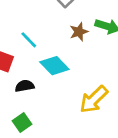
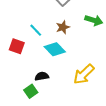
brown star: (79, 32) -> (63, 27), moved
black semicircle: (25, 86) -> (42, 76), moved

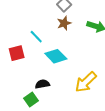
brown star: (63, 27) -> (64, 23), moved
red square: (17, 46) -> (17, 53), turned -35

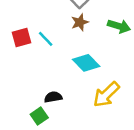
red square: (17, 53) -> (22, 38), moved
cyan diamond: (56, 56) -> (86, 63), moved

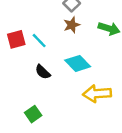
yellow arrow: (106, 94) -> (97, 94), turned 40
black semicircle: (53, 97) -> (43, 72), moved, turned -126

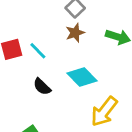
yellow arrow: (97, 94) -> (104, 112), turned -48

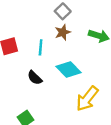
cyan line: (38, 51) -> (41, 47), moved, turned 49

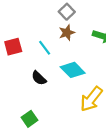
cyan line: (41, 47) -> (45, 48), turned -42

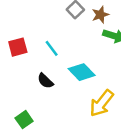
brown star: (67, 33) -> (100, 15), moved
green square: (29, 119) -> (24, 120), moved

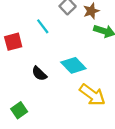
cyan line: (52, 48) -> (43, 26), moved
yellow arrow: (102, 103) -> (92, 95), turned -92

